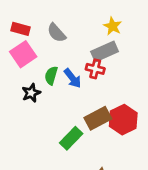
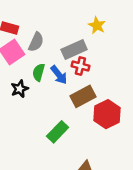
gray semicircle: (57, 33) -> (36, 42), moved, turned -114
gray rectangle: (105, 52) -> (74, 50), moved
brown rectangle: (98, 118) -> (83, 96), moved

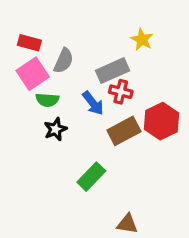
green semicircle: (39, 72) -> (47, 100), moved, turned -102
black star: (20, 89) -> (55, 129), moved
red hexagon: (107, 114) -> (161, 121), moved

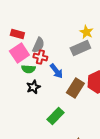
gray rectangle: (113, 71) -> (80, 48), moved
red cross: (121, 92) -> (40, 57), moved
brown rectangle: (124, 131) -> (75, 88), turned -30

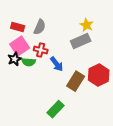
gray semicircle: (38, 45) -> (40, 27), moved
black star: (33, 87) -> (15, 59), moved

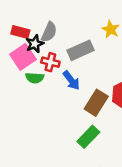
gray rectangle: (81, 41) -> (80, 50), moved
black star: (15, 59) -> (35, 44), moved
green rectangle: (56, 109) -> (88, 137), moved

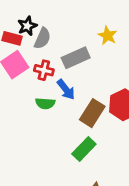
black star: (35, 44) -> (27, 26), moved
green semicircle: (35, 78) -> (45, 103), moved

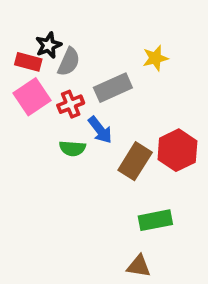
yellow star: (107, 36) -> (155, 58), turned 30
red cross: (44, 70) -> (71, 104), turned -36
green rectangle: (84, 149) -> (155, 220), moved, turned 35

